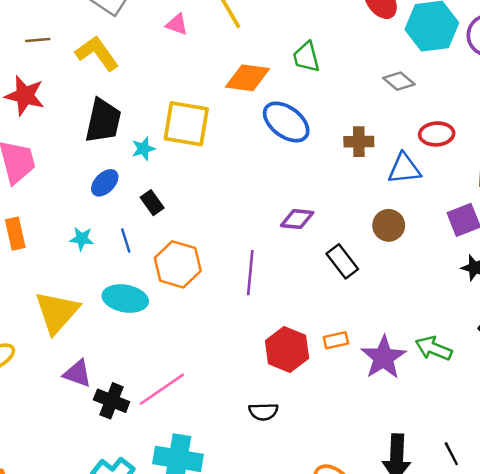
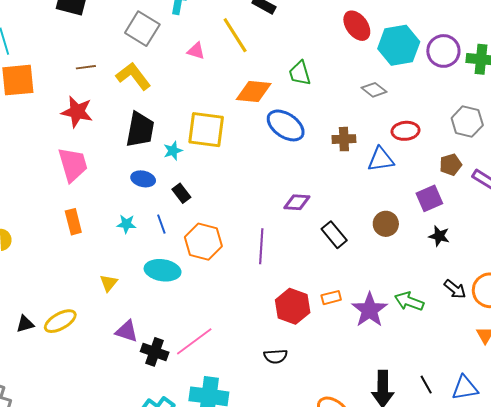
blue ellipse: (105, 183) -> (143, 179), turned 60
brown circle: (389, 225) -> (386, 224), moved
yellow triangle: (57, 312) -> (109, 283), size x0.5

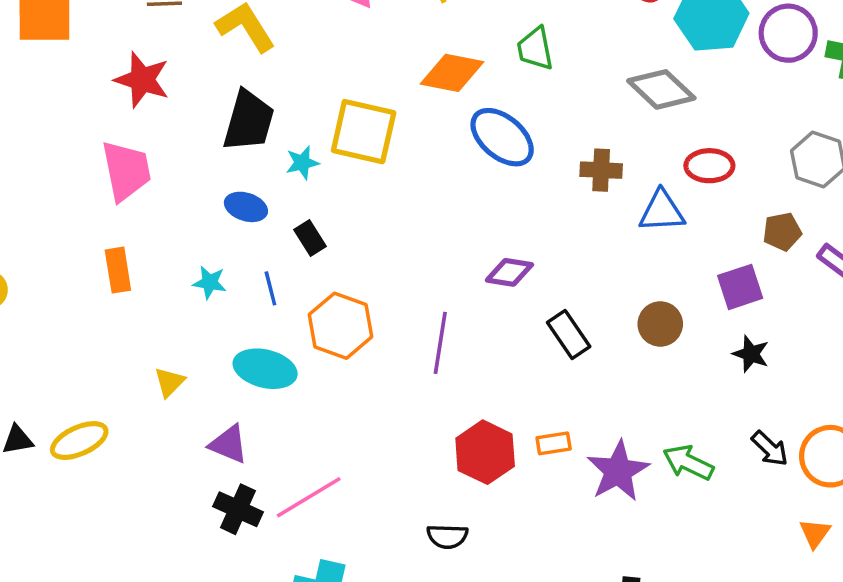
gray diamond: (374, 90) -> (661, 89), size x1.5
purple triangle: (127, 331) -> (229, 444), moved

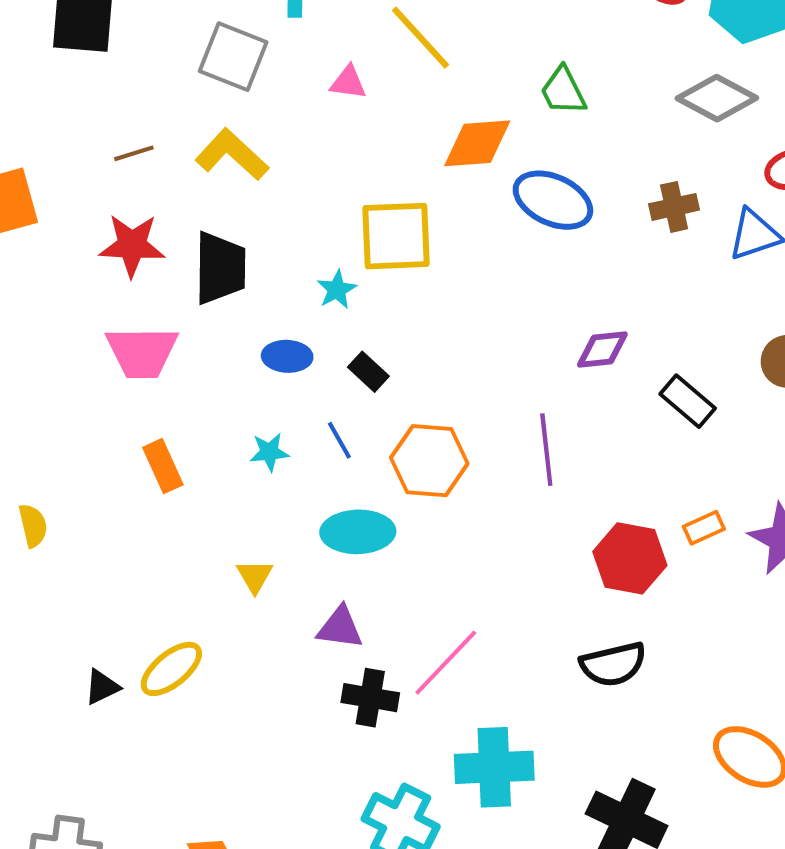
black trapezoid: (249, 121) -> (220, 268), moved
pink trapezoid: (126, 171) -> (142, 352), turned 116
black semicircle: (447, 536) -> (613, 664), size x1.4

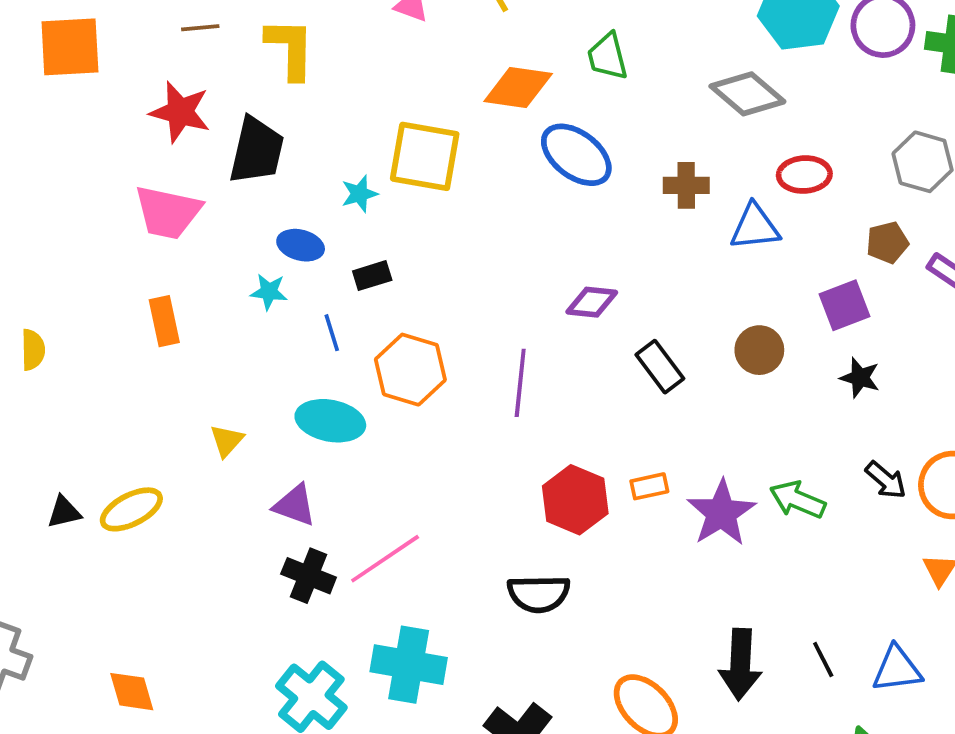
yellow L-shape: (232, 155) -> (290, 49), turned 36
black rectangle: (368, 372) -> (372, 276), turned -72
cyan star: (269, 452) -> (269, 292), moved

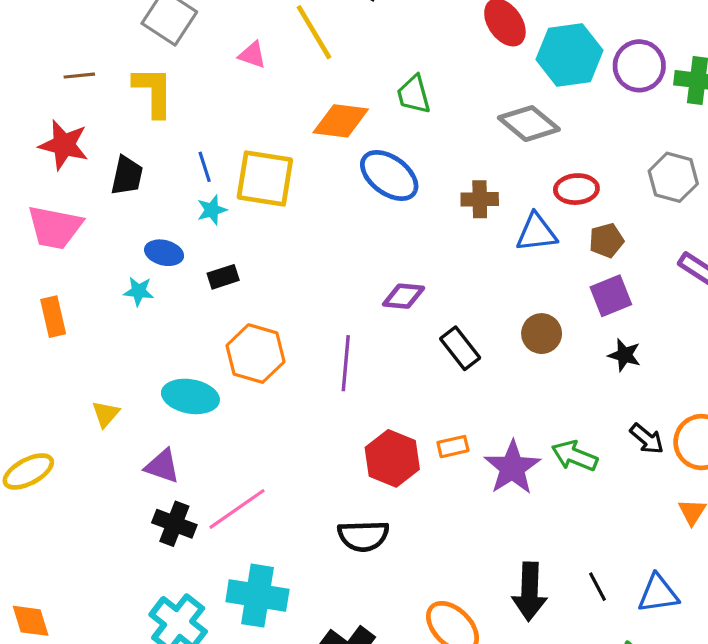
black trapezoid: (257, 151) -> (127, 176), size x0.7
brown pentagon: (887, 243) -> (606, 240), moved
blue line: (332, 333) -> (205, 167), moved

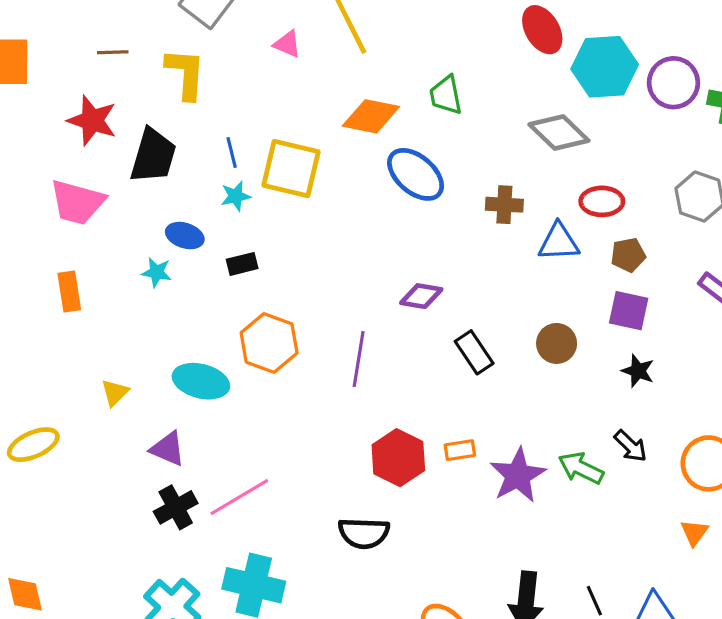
black trapezoid: (127, 176) -> (153, 156), size x1.4
purple square: (611, 296) -> (629, 311), turned 30
black arrow: (647, 439) -> (631, 446), moved
black cross: (174, 524) -> (176, 507), turned 36

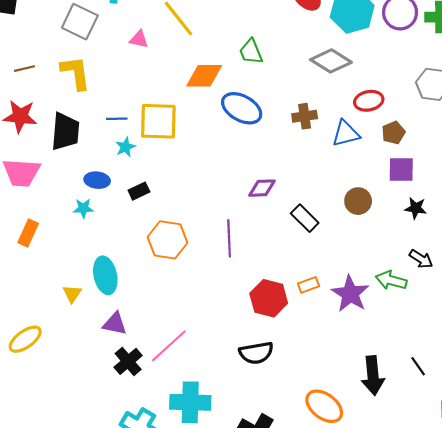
blue line: (232, 153) -> (117, 119), turned -66
orange rectangle: (69, 292) -> (28, 233), turned 45
cyan ellipse: (201, 381) -> (105, 275), moved, turned 75

